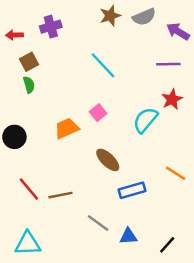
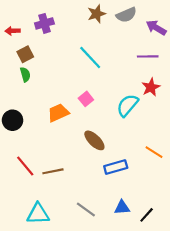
gray line: (98, 223) -> (86, 210), moved
blue triangle: (128, 236) -> (122, 207), moved
cyan triangle: (28, 244) -> (38, 214), moved

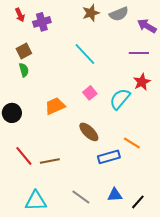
red arrow: (13, 31) -> (20, 15), moved, turned -112
pink square: (86, 99) -> (90, 93), moved
orange line: (154, 152) -> (132, 143), moved

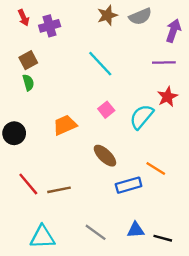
purple arrow: (147, 26) -> (173, 31), turned 78
black line: (138, 202) -> (163, 238), turned 63

